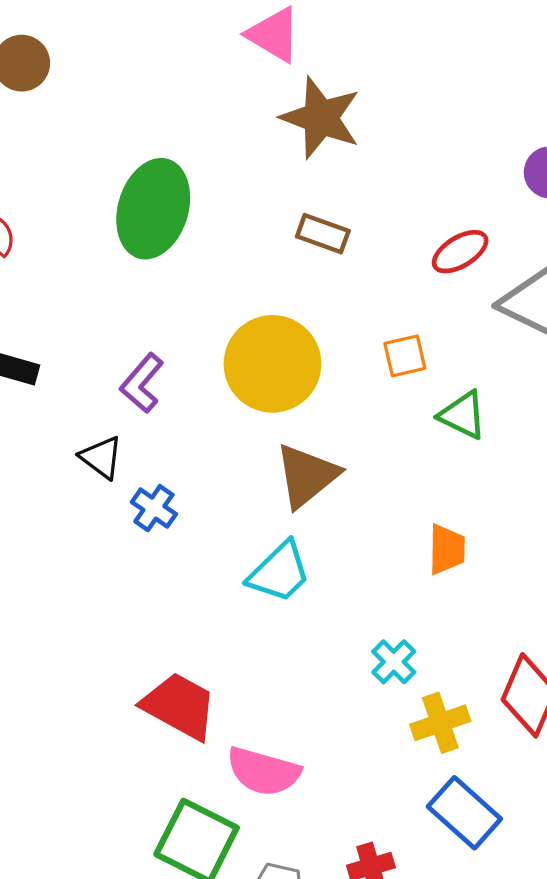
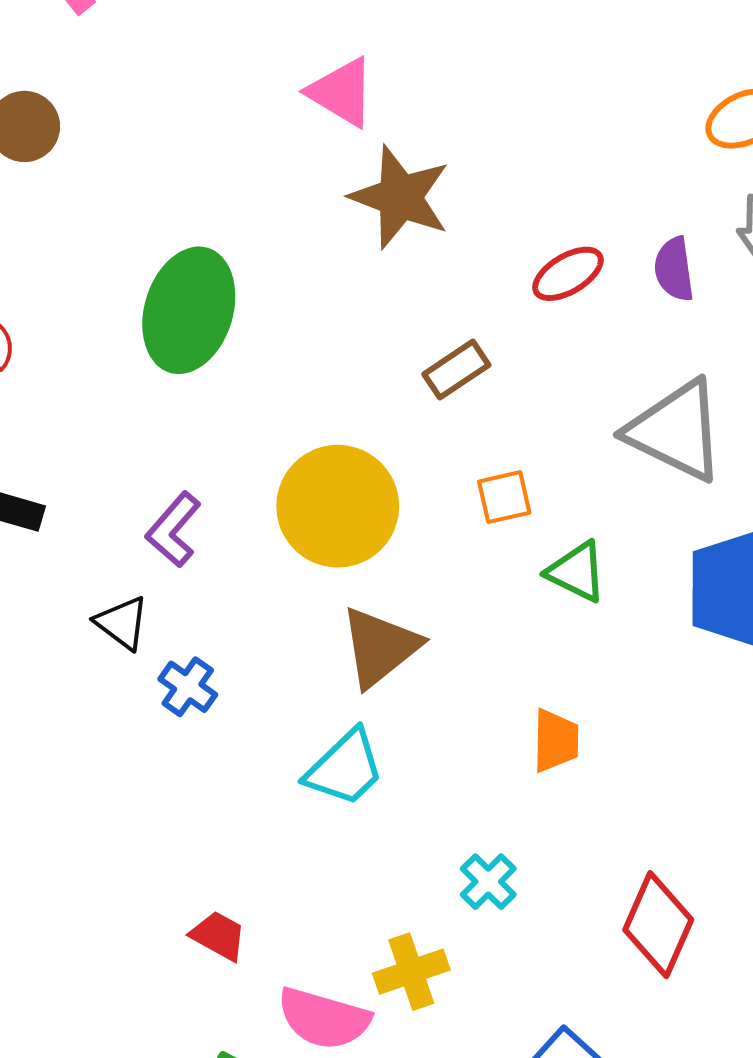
brown rectangle: (323, 234) -> (456, 370), moved, turned -54
red ellipse: (460, 252) -> (568, 274), moved
red trapezoid: (179, 706) -> (218, 936), size x0.6
yellow cross: (440, 723) -> (411, 972), moved

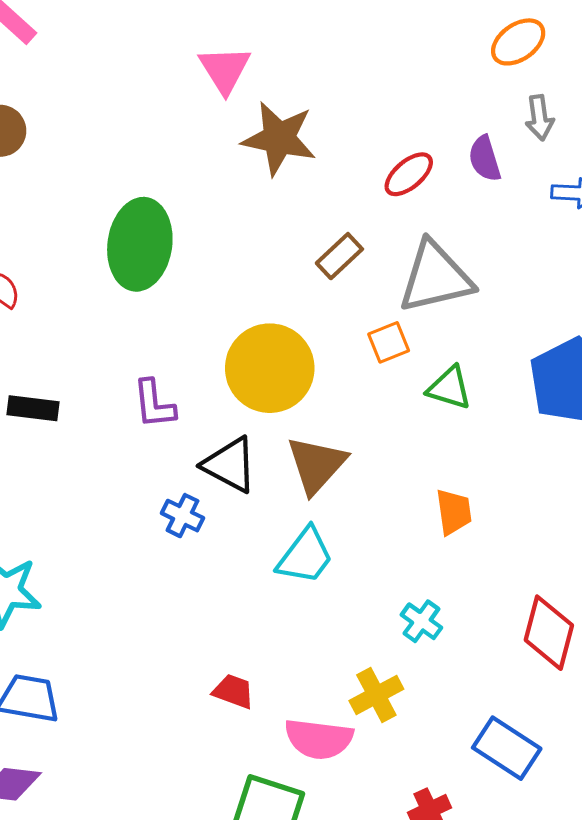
pink triangle: (341, 92) -> (225, 70), turned 36
gray triangle: (676, 431) -> (435, 277), moved, turned -30
purple L-shape: (173, 530) -> (154, 404), turned -38
black triangle: (122, 623) -> (230, 465), moved, size x1.4

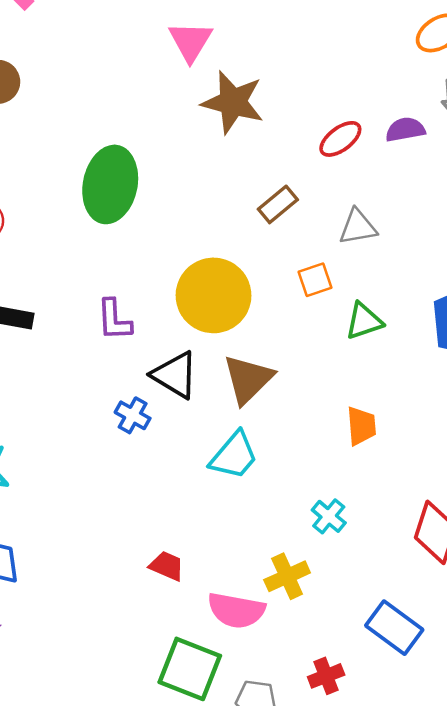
purple semicircle: (485, 159) -> (405, 130), turned 93
gray triangle: (435, 277) -> (358, 227), size x0.6
green triangle: (449, 388) -> (364, 321), turned -39

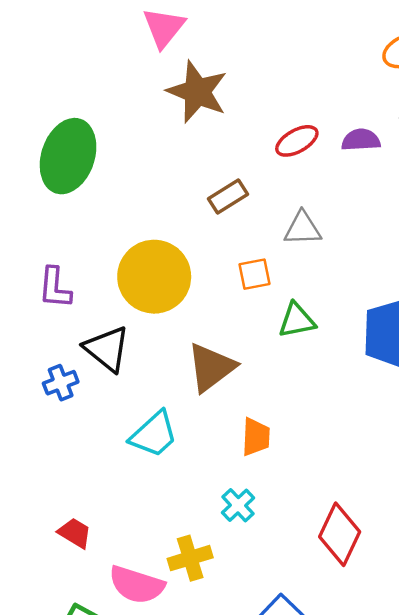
brown triangle: (248, 379) -> (211, 367), moved
blue cross: (133, 415) -> (61, 383), turned 32
orange trapezoid: (361, 426) -> (256, 437), moved

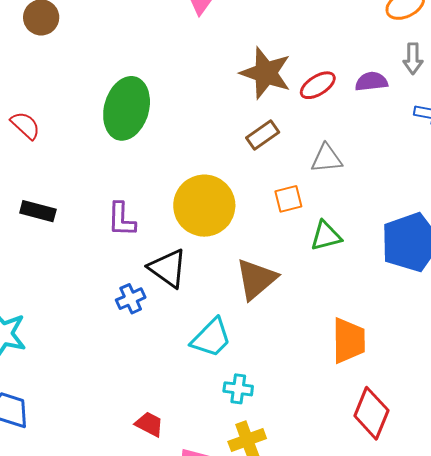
brown star: (197, 92) -> (266, 73), moved
orange trapezoid: (256, 437) -> (349, 341), moved, size x1.4
cyan cross: (238, 505) -> (238, 389), moved, turned -36

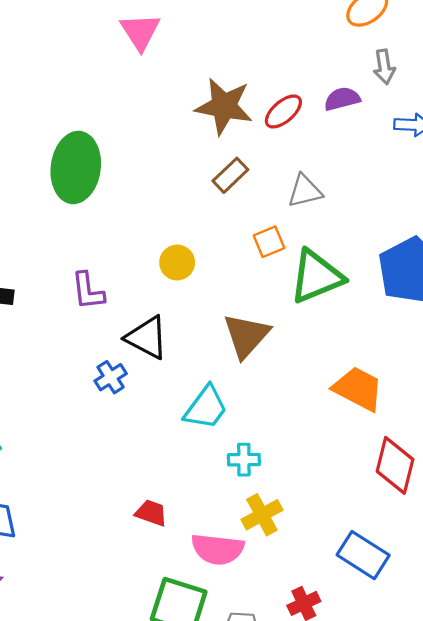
yellow circle: (204, 206) -> (177, 263), size x0.5
green triangle: (326, 236) -> (316, 277), size x1.6
orange trapezoid: (349, 341) -> (358, 389), turned -54

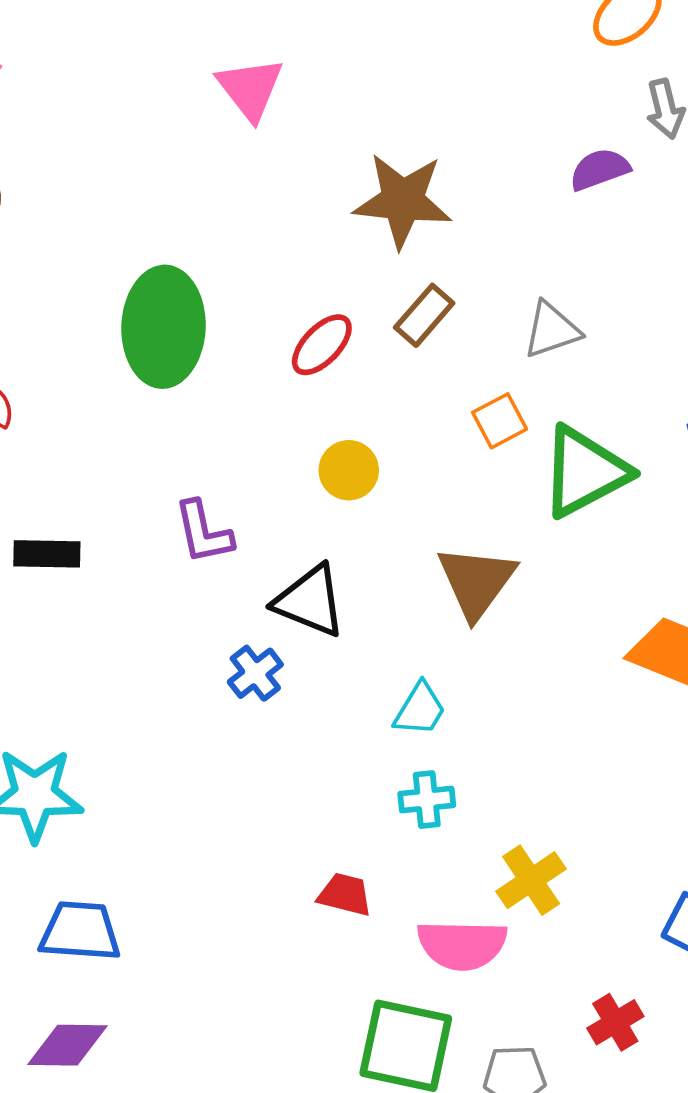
red ellipse: (283, 111) -> (322, 345), moved
cyan trapezoid: (206, 408) -> (420, 709), size x0.7
cyan cross: (244, 460) -> (427, 800), moved

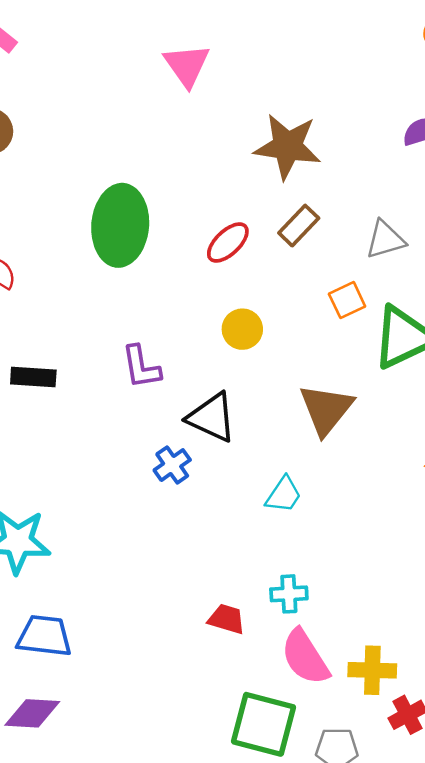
cyan cross: (427, 800) -> (289, 594), moved
yellow cross: (531, 880) -> (372, 670), moved, turned 33
pink semicircle: (462, 945) -> (305, 657), turned 54

